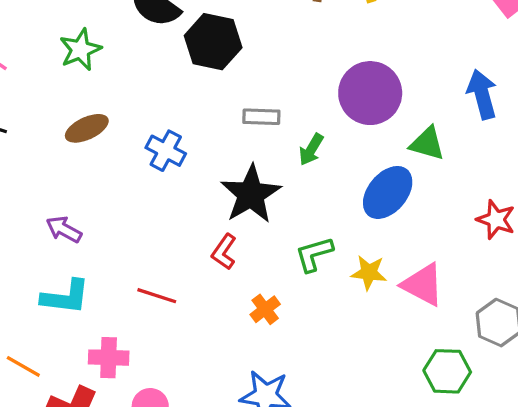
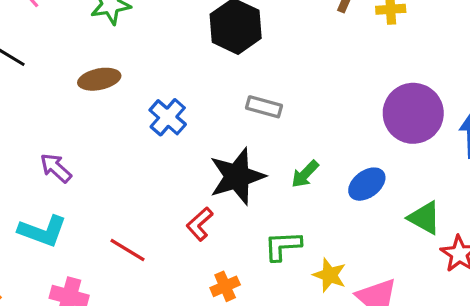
purple circle: (370, 93) -> (413, 113), moved
green triangle: (427, 144) -> (424, 218), moved
green arrow: (311, 149) -> (305, 174), moved
blue ellipse: (388, 192) -> (367, 184), moved, size x0.7

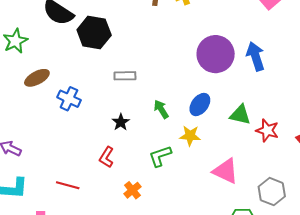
brown ellipse: (99, 79) -> (37, 78), moved
green arrow: (305, 174) -> (161, 109), turned 120
black star: (237, 176) -> (121, 122), size x0.5
yellow star: (330, 275) -> (190, 136), moved

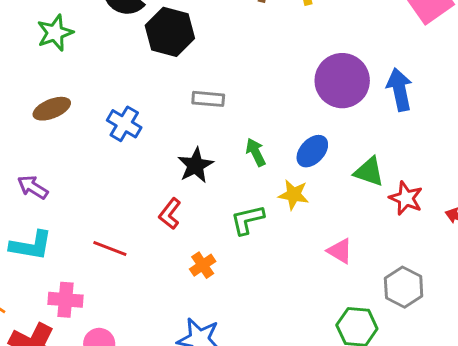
brown ellipse: (37, 78) -> (52, 109), moved
black star: (121, 122) -> (195, 165), size x1.4
pink triangle: (226, 171) -> (340, 251), size x0.7

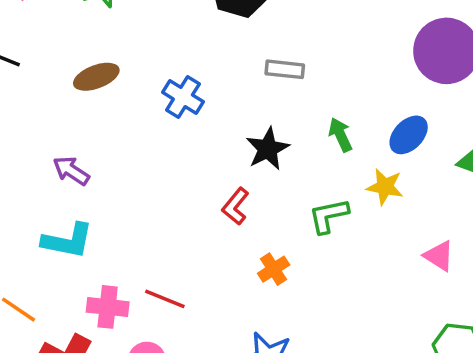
red line: (110, 249) -> (165, 299), moved

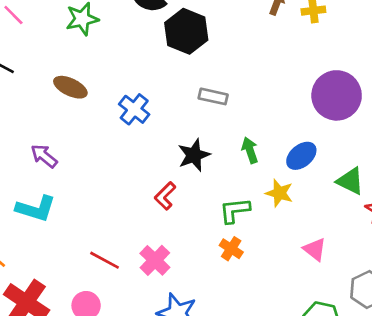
brown ellipse: (96, 77) -> (70, 87), turned 40
orange cross: (274, 269) -> (231, 249), moved, turned -30
pink cross: (108, 307) -> (155, 260), moved, turned 32

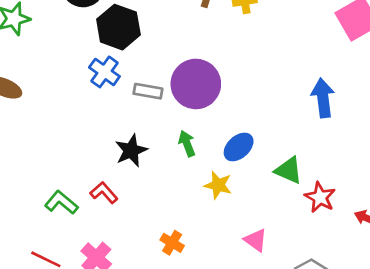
purple circle: (337, 95) -> (196, 84), moved
blue cross: (134, 109) -> (104, 72), moved
red L-shape: (165, 196) -> (104, 193), turned 96
green L-shape: (235, 210) -> (61, 203), moved, turned 48

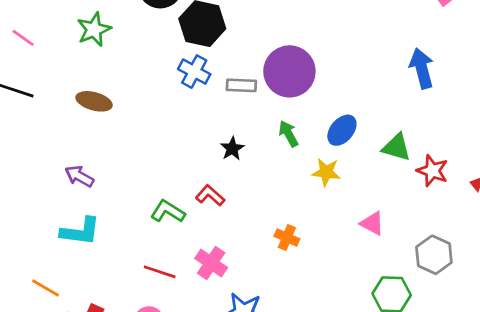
black star: (131, 151) -> (232, 149), size x0.7

